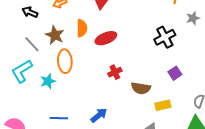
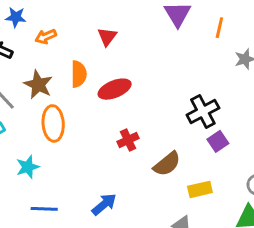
black cross: (165, 37) -> (203, 111), moved
cyan star: (48, 81) -> (28, 167), moved
brown semicircle: (141, 88) -> (167, 164), turned -48

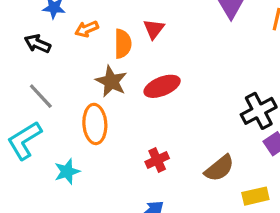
orange semicircle: (79, 74) -> (123, 44), moved
brown star: (38, 85) -> (111, 81), moved
red cross: (128, 140) -> (157, 160), moved

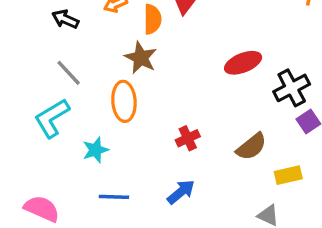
red ellipse: (162, 86) -> (243, 63), moved

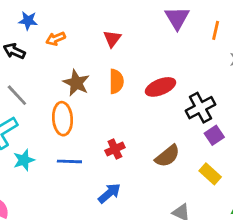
orange semicircle: (152, 19) -> (116, 81), moved
cyan star: (95, 150) -> (24, 160), moved
yellow rectangle: (288, 175) -> (210, 174), moved, turned 55
blue line: (114, 197) -> (69, 161), moved

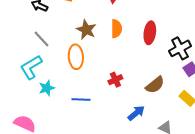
red ellipse: (160, 87) -> (150, 33), turned -60
blue line: (69, 161) -> (81, 99), moved
blue arrow: (109, 193) -> (136, 113), moved

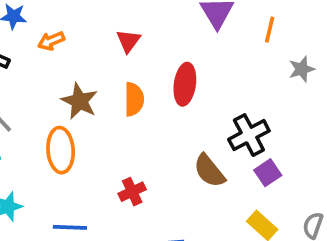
red ellipse: (150, 33) -> (185, 84), moved
brown semicircle: (155, 85) -> (209, 171), moved, turned 90

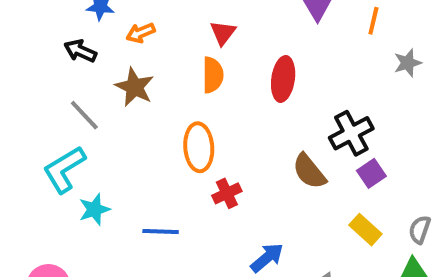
orange semicircle: (134, 99) -> (213, 75), moved
brown star: (79, 101) -> (135, 87), moved
orange ellipse: (61, 150) -> (199, 147), moved

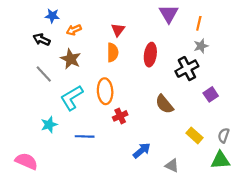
gray star: (408, 63) -> (201, 46), moved
black cross: (351, 133) -> (187, 69), moved
cyan L-shape: (64, 169) -> (72, 98), moved
purple square: (371, 173) -> (211, 94), moved

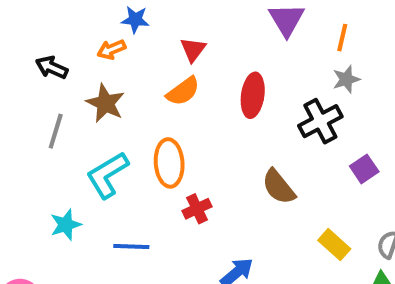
blue star: (52, 16) -> (135, 20), moved
orange semicircle: (113, 52) -> (183, 91), turned 54
gray line: (44, 74) -> (56, 131), turned 60

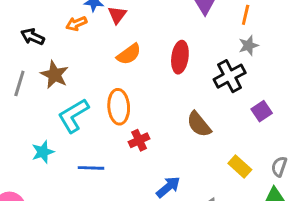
red triangle: (193, 49) -> (117, 15), moved
brown star: (105, 103) -> (54, 75), moved
gray line: (56, 131) -> (19, 83), moved

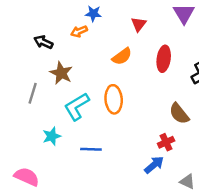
red triangle: (117, 15) -> (139, 24), moved
gray line: (19, 83) -> (33, 93), moved
red cross: (139, 140) -> (166, 142), moved

